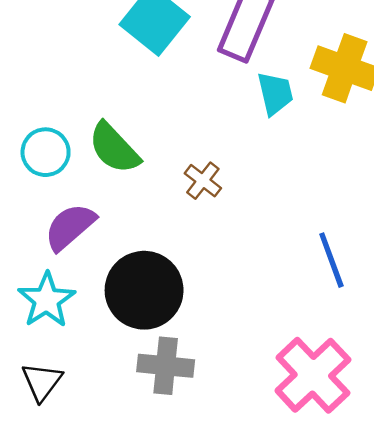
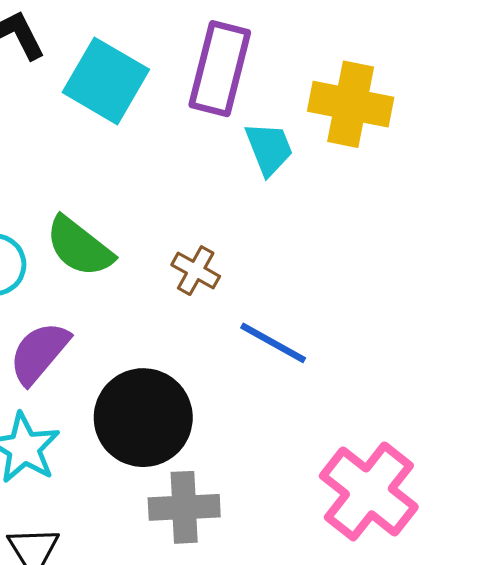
blue line: (331, 260) -> (273, 343), moved, turned -32

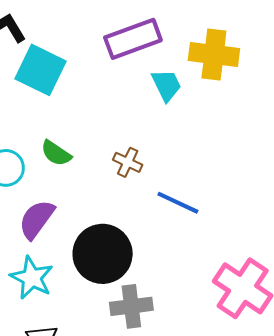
purple rectangle: (220, 69) -> (133, 39), turned 60
cyan square: (106, 81) -> (40, 70), moved
green semicircle: (79, 247) -> (56, 153), size x0.7

